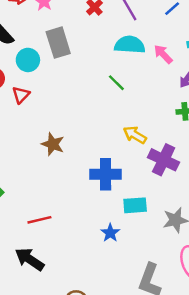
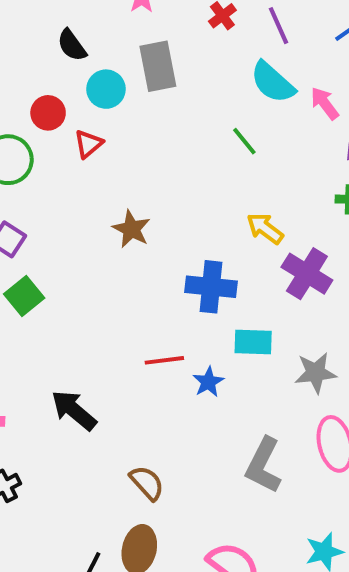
cyan semicircle: (130, 45) -> (273, 82), turned -148
red line: (39, 220) -> (164, 360), moved

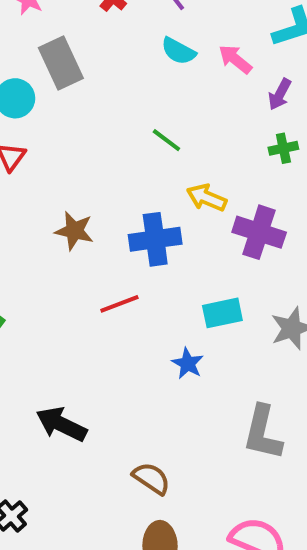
cyan semicircle: (273, 82) -> (178, 51), size x0.7
green line: (244, 141) -> (166, 140), moved
blue cross: (211, 287) -> (155, 239), moved
red line: (164, 360) -> (119, 304), moved

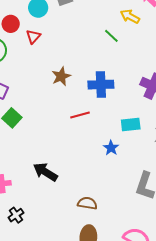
yellow arrow: (207, 198) -> (130, 16), moved
brown star: (74, 231) -> (61, 76), turned 30
brown semicircle: (151, 478) -> (87, 203), turned -30

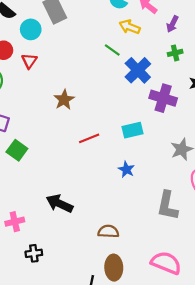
blue cross: (101, 85) -> (138, 70), moved, turned -35
cyan rectangle: (131, 124) -> (133, 130), moved
black cross: (16, 215) -> (34, 253), turned 35

